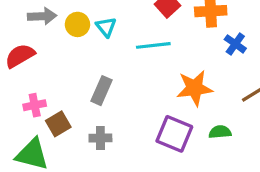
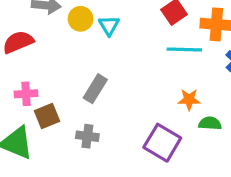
cyan line: (153, 45) -> (184, 50), moved
orange star: (195, 88) -> (189, 100), size x0.6
green semicircle: (220, 132) -> (210, 123), moved

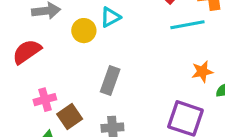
yellow circle: (81, 19) -> (84, 31), moved
cyan triangle: (109, 25) -> (110, 17), turned 45

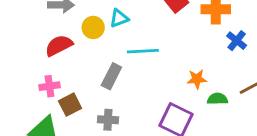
cyan line: (187, 25) -> (143, 51), moved
red semicircle: (27, 52) -> (59, 45), moved

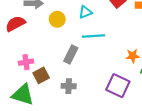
cyan triangle: (119, 18) -> (85, 12), moved
red semicircle: (59, 45) -> (15, 24), moved

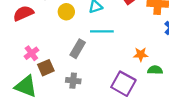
pink cross: (26, 62) -> (31, 53), turned -32

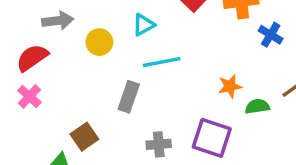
pink cross: (31, 53) -> (29, 96), moved
gray cross: (73, 81) -> (159, 144), moved

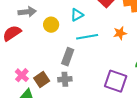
orange star: (230, 86) -> (120, 33), moved
pink cross: (29, 96) -> (22, 75), moved
gray cross: (159, 144) -> (65, 79), moved

